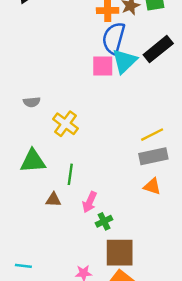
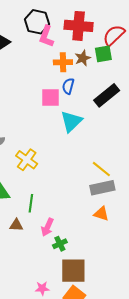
blue semicircle: (114, 38) -> (68, 86), size x0.6
cyan triangle: (124, 61) -> (71, 121), moved
pink square: (103, 66) -> (51, 97), moved
yellow line: (152, 135) -> (101, 169), turned 66

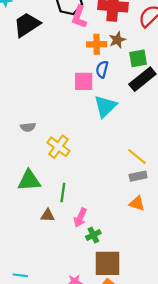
green square: (103, 54) -> (138, 58), moved
gray rectangle: (102, 188) -> (138, 176), size x0.7

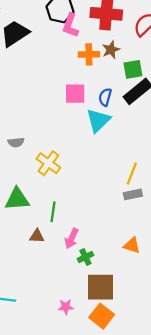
blue semicircle: (102, 69) -> (105, 97), moved
yellow line: (137, 156) -> (132, 174), turned 72
orange triangle: (137, 203) -> (132, 245), moved

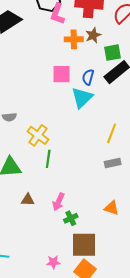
yellow line: (132, 174) -> (112, 133), moved
green line: (53, 212) -> (48, 159), moved

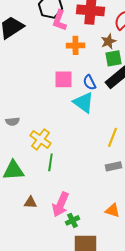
brown star: (93, 35) -> (108, 41), moved
blue semicircle: (88, 77) -> (89, 82), turned -42
cyan triangle: (82, 98) -> (83, 102), turned -40
pink arrow: (58, 202) -> (60, 204), size x1.4

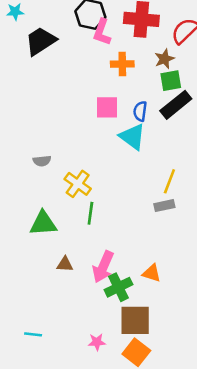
blue semicircle: (89, 82) -> (140, 111), turned 35
gray rectangle: (113, 166) -> (164, 206), moved
orange triangle: (112, 210) -> (152, 273), moved
green cross: (72, 220) -> (118, 287), size x1.5

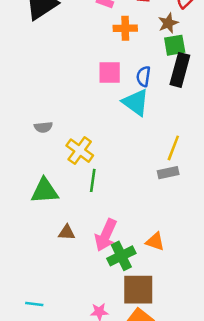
black rectangle: (176, 105) -> (180, 70), turned -36

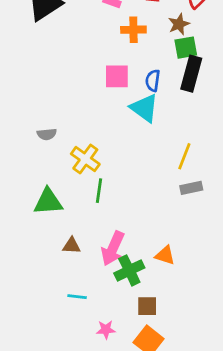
gray rectangle: (168, 173) -> (191, 188), moved
brown square: (138, 290) -> (147, 306), size x0.6
cyan line: (34, 304) -> (77, 297), moved

